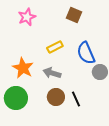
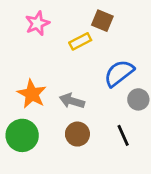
yellow rectangle: (55, 47) -> (80, 41), moved
blue semicircle: (86, 53) -> (119, 73), turned 75
black line: (76, 99) -> (123, 135), moved

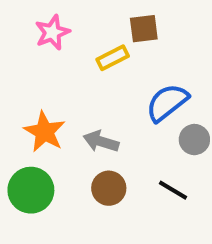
brown square: (102, 21) -> (144, 29), turned -30
black line: (123, 135) -> (173, 190), turned -35

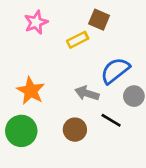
brown square: (144, 29) -> (99, 20), turned 30
gray arrow: (101, 141) -> (87, 93), moved
black line: (173, 190) -> (111, 120), moved

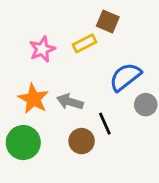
pink star: (36, 22) -> (42, 49), moved
gray arrow: (87, 93) -> (70, 102), moved
black line: (111, 120) -> (105, 124), moved, turned 35

